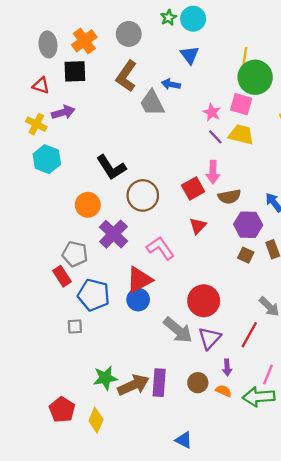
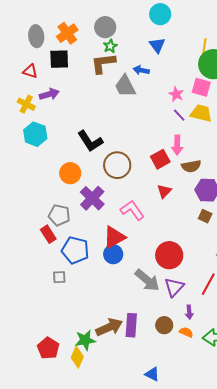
green star: (169, 18) -> (110, 46), moved
brown L-shape: (126, 76) -> (103, 63), turned 48
green star: (105, 378) -> (85, 340), moved

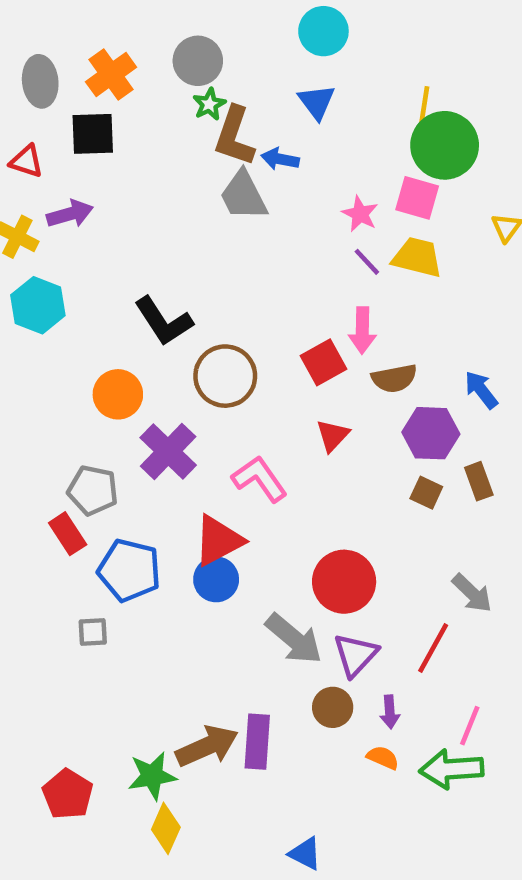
brown L-shape: (103, 63) -> (234, 136), moved, turned -64
brown circle: (164, 325) -> (333, 707), moved
yellow diamond: (77, 357) -> (166, 828), moved

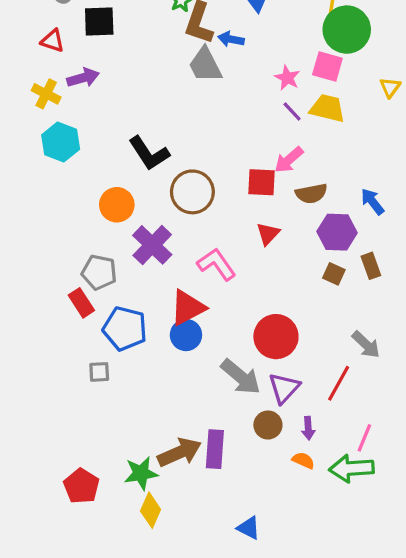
pink arrow: (362, 330) -> (289, 160), turned 48
red square: (323, 362) -> (262, 182), turned 32

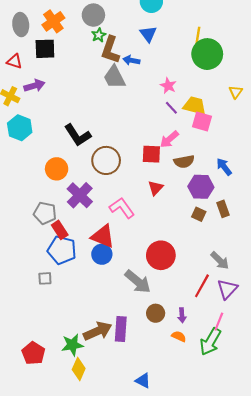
pink square: (327, 67) -> (202, 121), moved
red rectangle: (81, 303) -> (60, 230), moved
red triangle: (188, 308) -> (103, 236), turned 50
purple triangle: (284, 388) -> (227, 289), moved
green arrow: (352, 468) -> (210, 342), turned -56

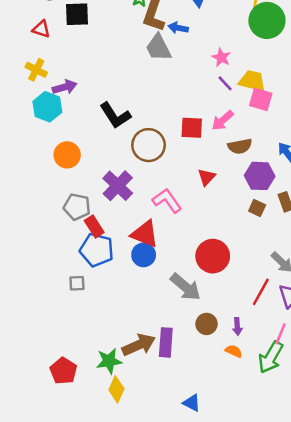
purple arrow: (34, 86) -> (65, 87), moved
red square: (151, 154) -> (192, 128), moved
orange circle: (57, 169) -> (67, 155), moved

